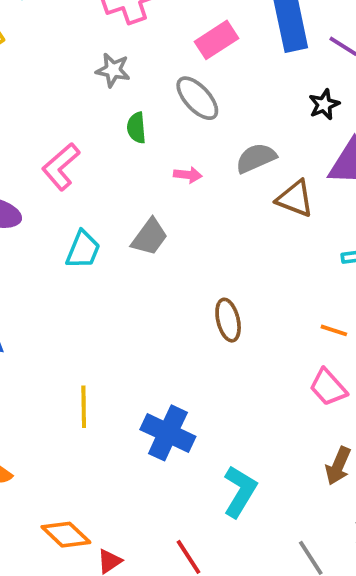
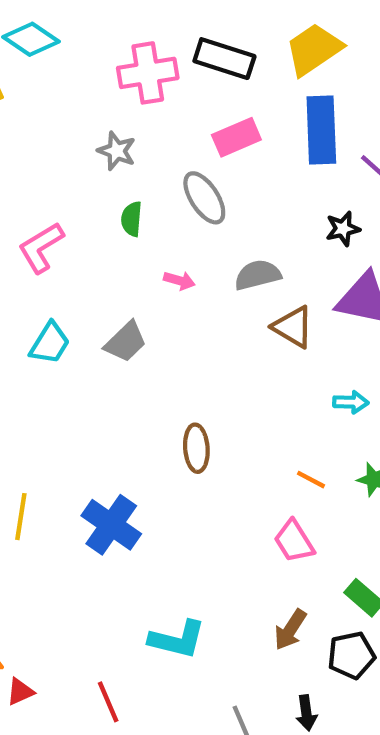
blue cross: (168, 433) -> (111, 525), moved
cyan L-shape: (240, 491) -> (177, 639), turned 63

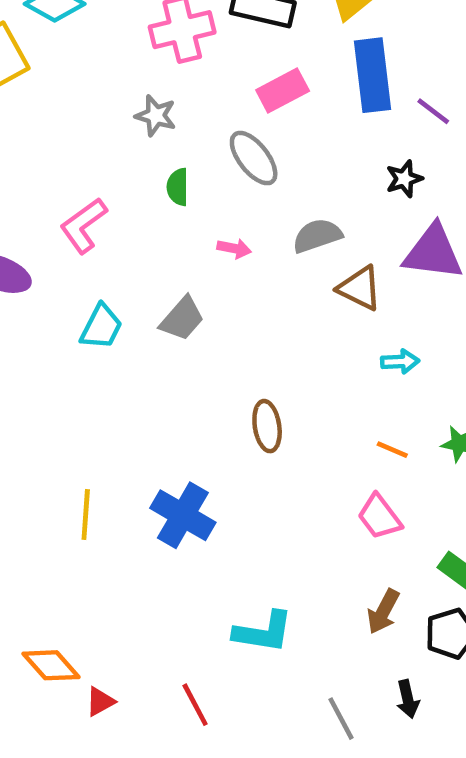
cyan arrow: (351, 402) -> (400, 362), moved

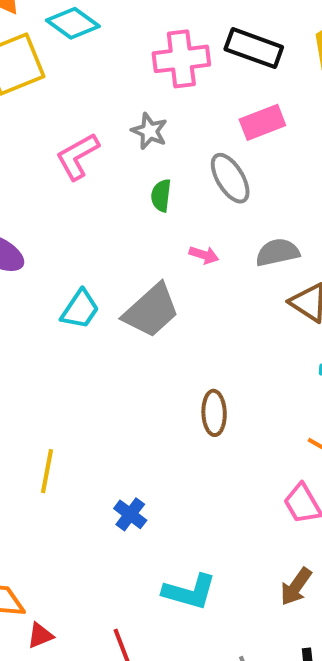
pink L-shape: (83, 225) -> (77, 156), moved
gray trapezoid: (182, 319) -> (151, 311), size x1.4
blue cross: (183, 515) -> (130, 514), moved, size x0.6

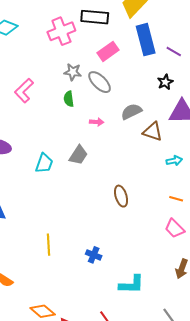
gray star: (149, 131) -> (73, 72), moved
gray trapezoid: (151, 311) -> (78, 155), size x0.7

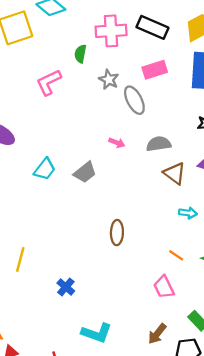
green semicircle: (69, 99) -> (80, 54), moved

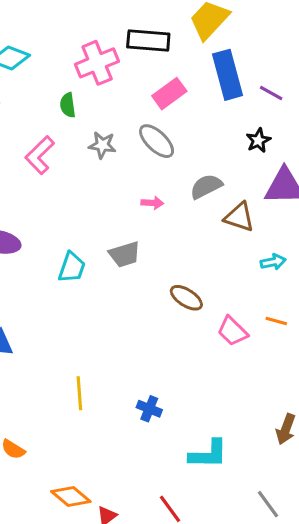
gray star: (109, 80) -> (102, 145), moved
gray trapezoid: (85, 172) -> (125, 254), turned 40
brown ellipse: (117, 233) -> (186, 298), moved, turned -40
pink trapezoid: (164, 287) -> (232, 331), moved

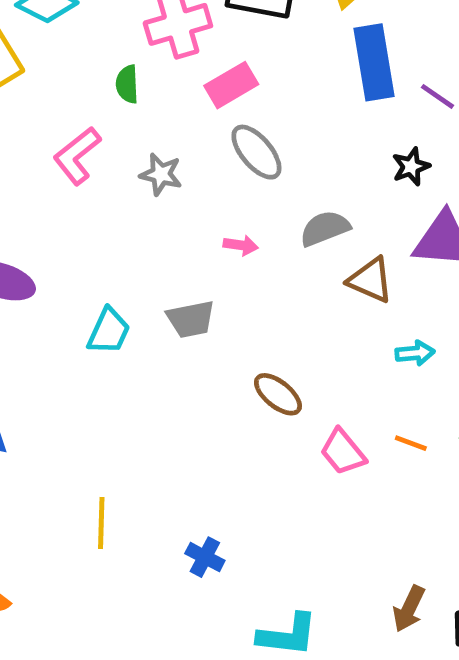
pink rectangle: (169, 94) -> (231, 85), moved
gray star: (102, 145) -> (161, 174), moved

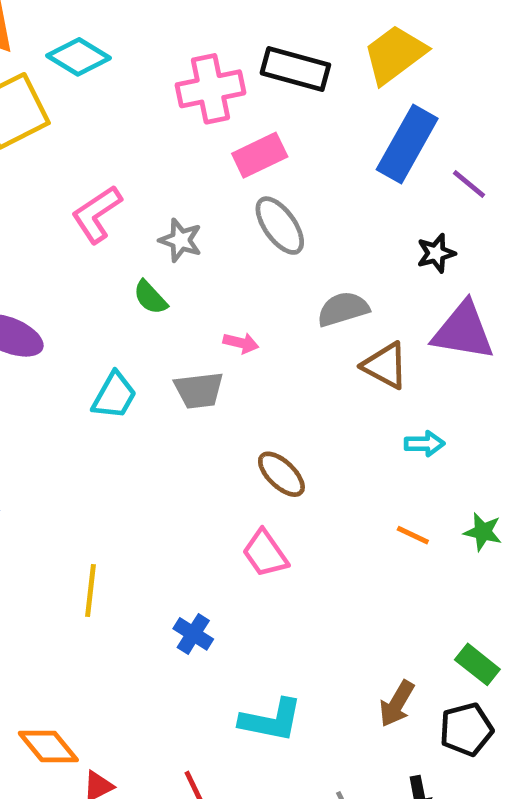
blue rectangle: (374, 62) -> (407, 144), turned 34
green semicircle: (127, 84) -> (150, 297), moved, turned -45
pink arrow: (241, 245) -> (241, 343), moved
pink trapezoid: (343, 452) -> (265, 553), moved

